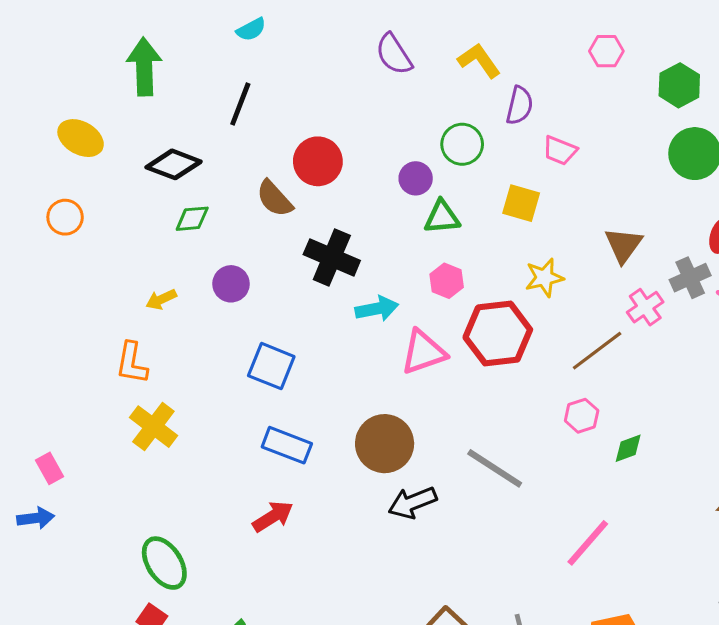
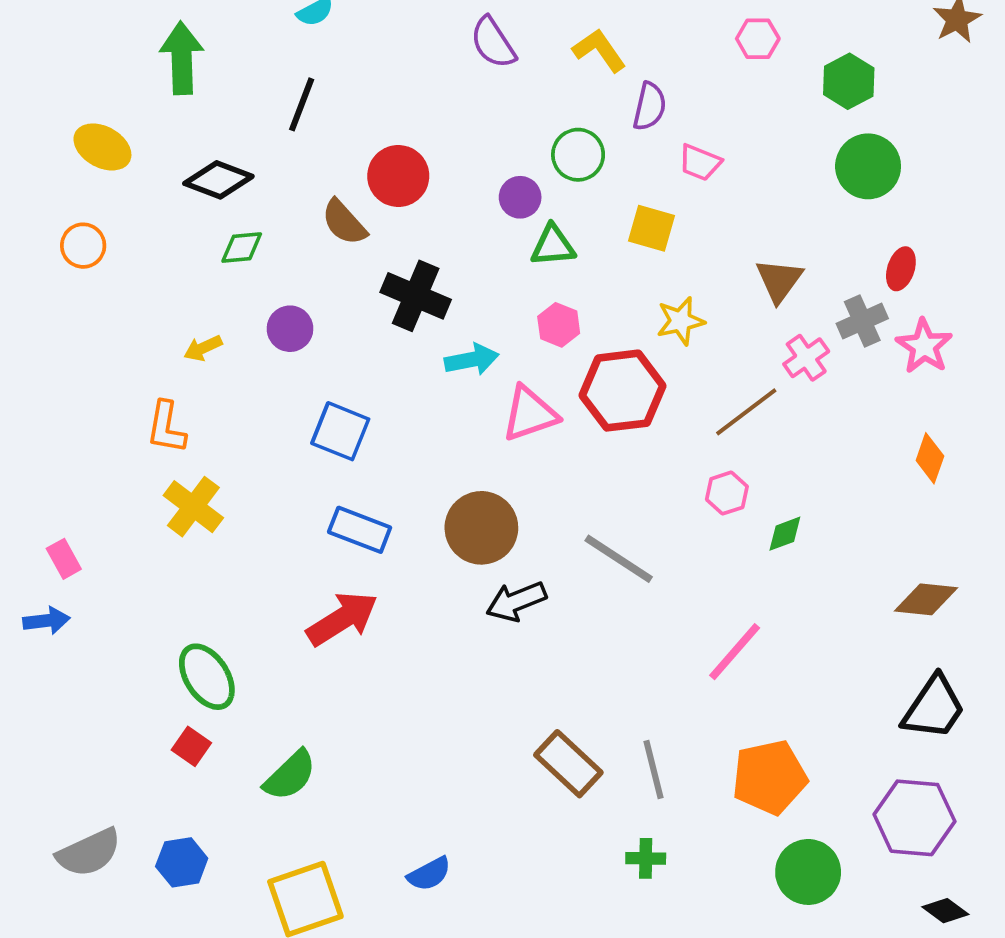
red arrow: (273, 517) -> (342, 619), size x1.4

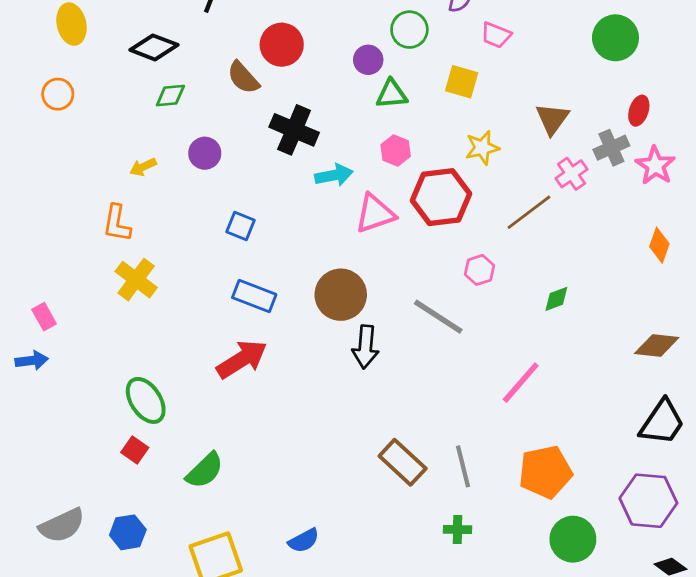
yellow ellipse: (102, 147) -> (72, 24), turned 48
blue square: (340, 431) -> (240, 226), size x0.7
pink hexagon: (727, 493) -> (479, 270), moved
black arrow: (516, 601) -> (365, 347), turned -63

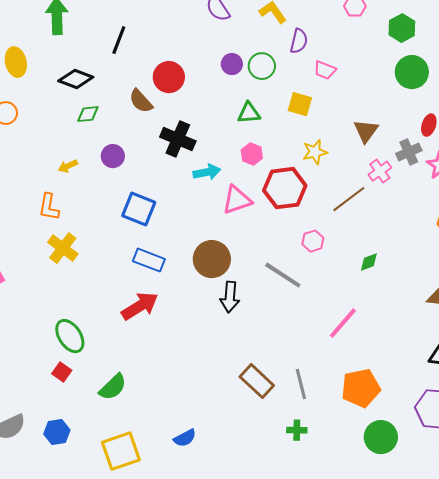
purple circle: (368, 60) -> (232, 64), moved
blue square: (240, 226) -> (139, 209), size x1.6

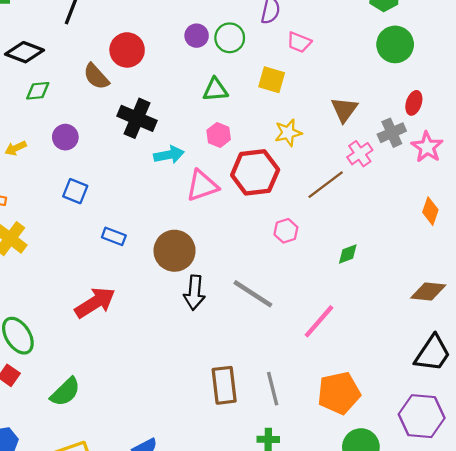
blue square: (139, 209) -> (75, 191), moved, size x0.7
blue rectangle: (149, 260) -> (114, 236), moved, size x0.7
gray line: (283, 275) -> (253, 294), moved
brown rectangle: (257, 381) -> (224, 385), turned 40

